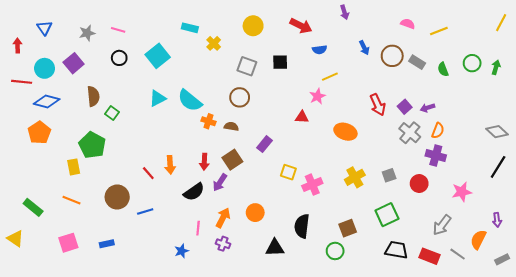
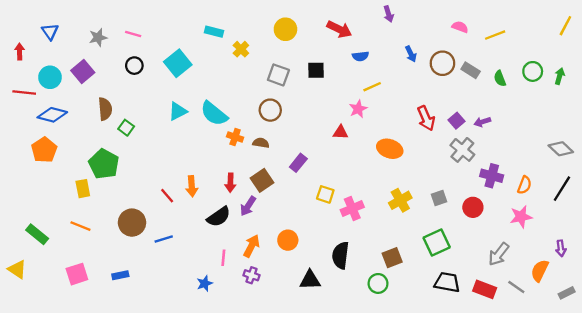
orange semicircle: (438, 131) -> (524, 185), moved

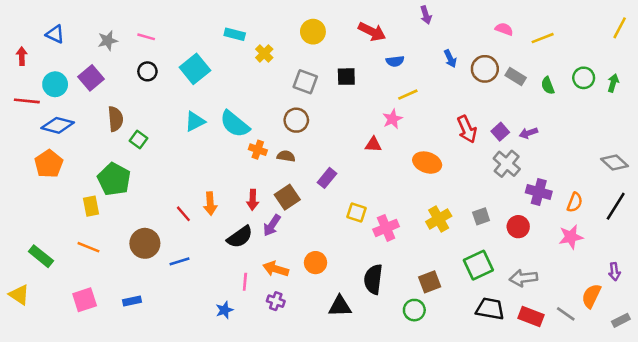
blue triangle: (50, 32) -> (55, 34), turned -30
orange arrow: (251, 246) -> (276, 269), turned -100
gray arrow: (499, 254) -> (523, 278), moved, turned 45

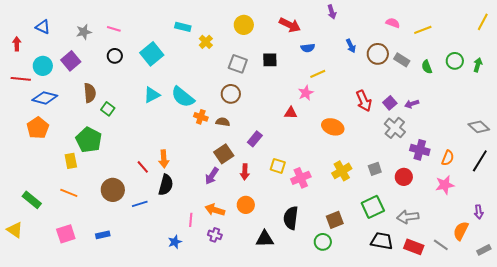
red arrow: (253, 200) -> (245, 172), moved
black semicircle: (240, 237) -> (166, 185), moved, turned -40

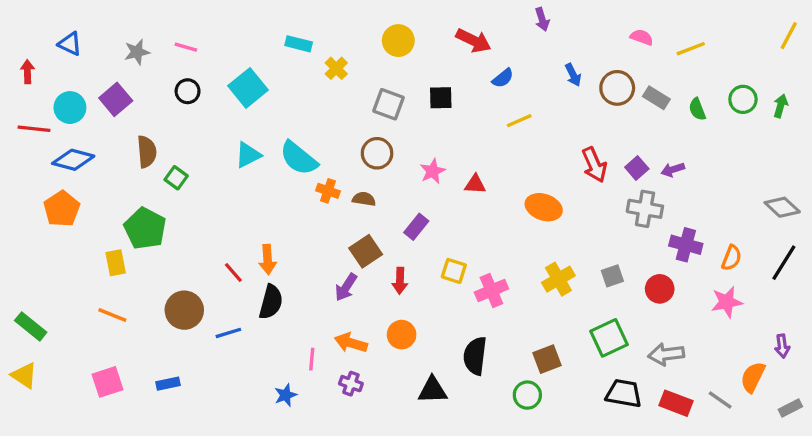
blue semicircle: (308, 48) -> (503, 78), turned -32
pink star: (306, 93) -> (433, 171), moved
gray cross: (395, 128) -> (645, 209), turned -30
green rectangle: (32, 200) -> (31, 326), moved

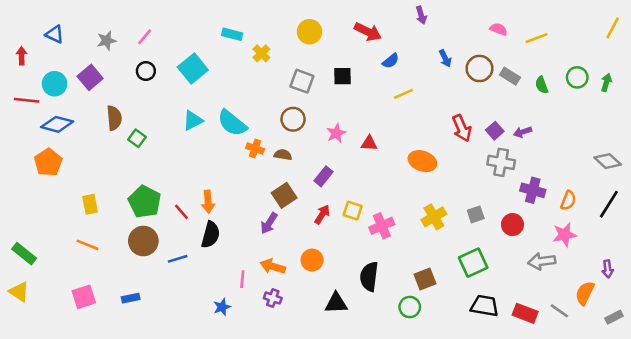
pink line: (186, 47) -> (145, 37), turned -66
green pentagon: (145, 228) -> (145, 202), moved
red arrow: (400, 281) -> (322, 214), moved, turned -150
gray arrow: (666, 354) -> (542, 261), moved

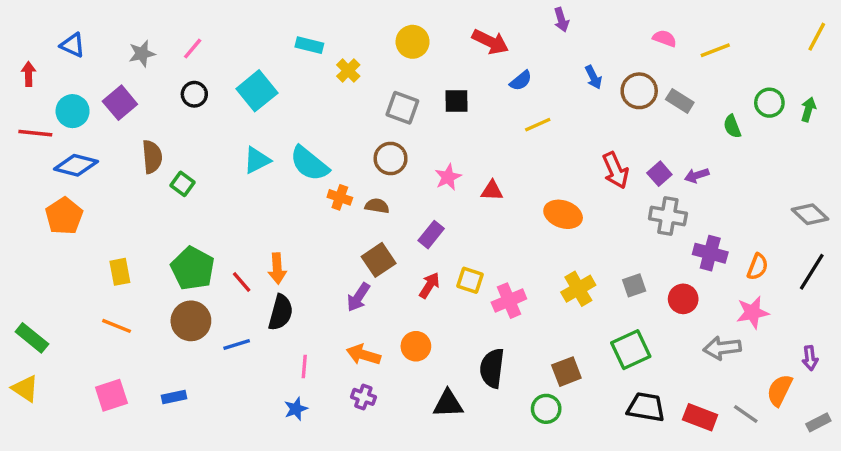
green semicircle: (542, 85) -> (732, 126), moved
pink line: (242, 279) -> (304, 367), moved

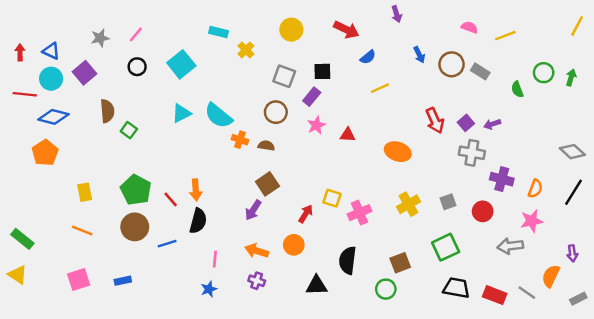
blue triangle: (73, 45) -> (51, 51), moved
purple rectangle: (431, 235) -> (312, 97), moved
red arrow: (429, 285) -> (306, 214), moved

